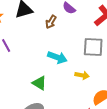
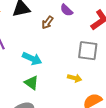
cyan arrow: (57, 57) -> (32, 59), moved

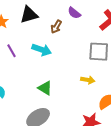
cyan arrow: (32, 59) -> (42, 50), moved

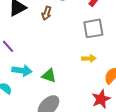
cyan arrow: (42, 50) -> (22, 71), moved

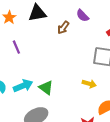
cyan arrow: (22, 71) -> (23, 86), moved, turned -48

